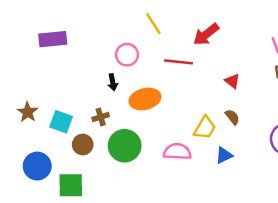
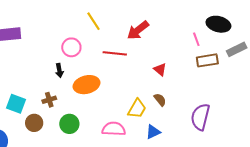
green circle: (125, 146) -> (69, 124), size x0.7

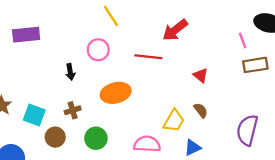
yellow line: (94, 21) -> (111, 16), moved
black arrow: (59, 70) -> (70, 72), moved

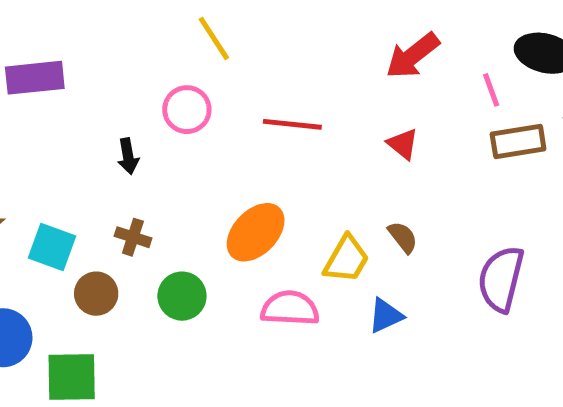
red arrow: (175, 30) -> (413, 56), moved
red triangle: (201, 75) -> (403, 144), moved
orange ellipse: (116, 93) -> (256, 232), moved, turned -32
brown cross: (73, 110) -> (133, 237), turned 35

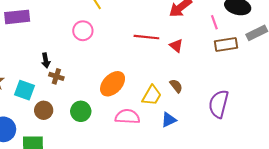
red line: (292, 124) -> (146, 37), moved
black arrow: (128, 156) -> (46, 60), moved
brown cross: (133, 237) -> (56, 76), moved

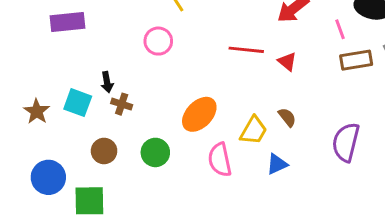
cyan square: (25, 90) -> (78, 103), moved
pink semicircle: (127, 117) -> (220, 160), turned -105

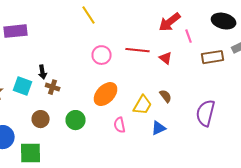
pink line: (340, 29) -> (189, 36), moved
pink circle: (158, 41) -> (102, 55), moved
pink semicircle: (220, 160) -> (120, 125), size x0.7

